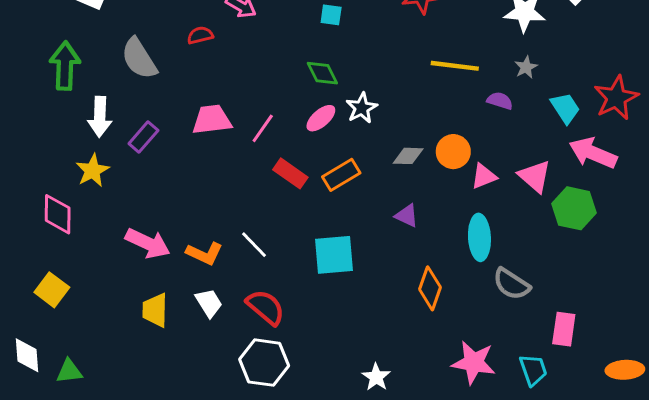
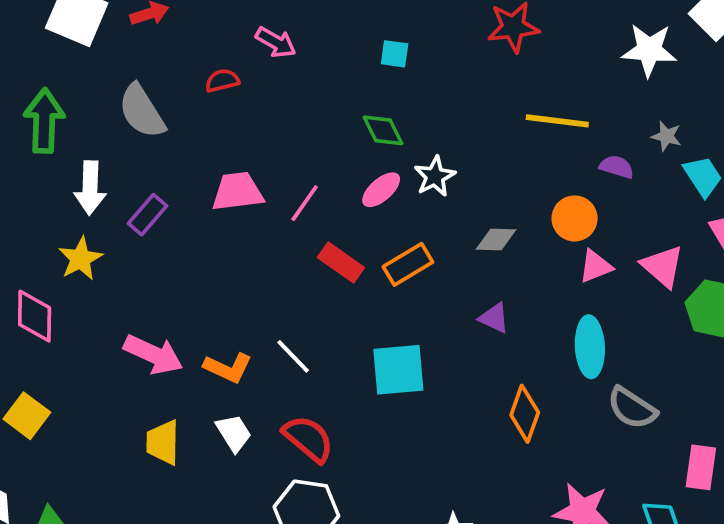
gray star: (526, 67) -> (666, 136), moved, turned -30
orange circle: (453, 152) -> (575, 218), moved

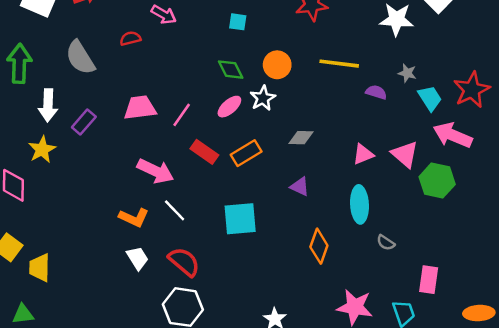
orange circle: (575, 218) -> (277, 65), moved
pink arrow: (153, 354) -> (155, 171), moved
gray semicircle: (632, 408) -> (386, 243), size x0.6
yellow trapezoid: (163, 442) -> (40, 268), moved

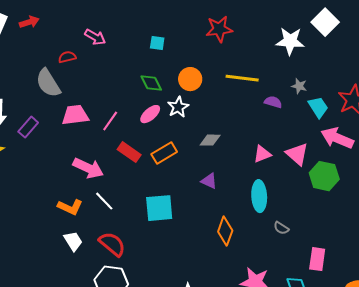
gray semicircle: (80, 58) -> (48, 83), moved

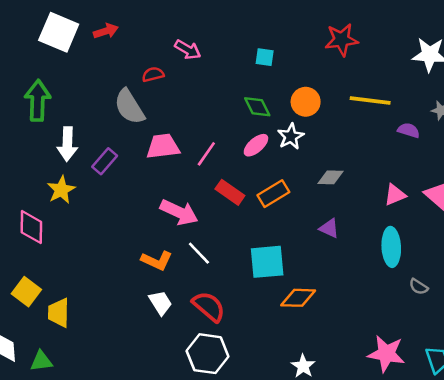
orange diamond: (225, 231) -> (298, 298), moved, turned 72

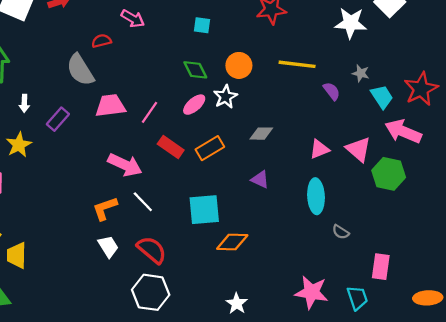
purple semicircle: (409, 130) -> (332, 91), turned 36
white arrow: (67, 144) -> (24, 103), size x0.6
orange L-shape: (157, 261) -> (105, 208), turned 136

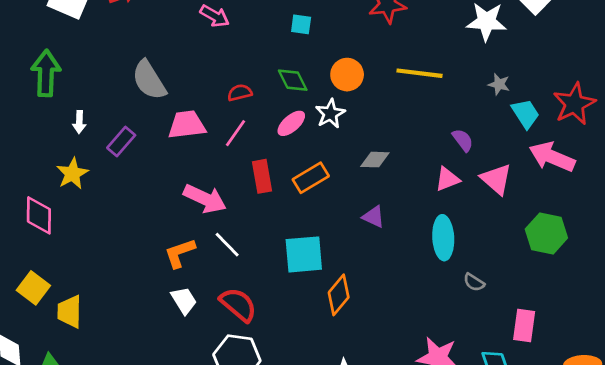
red semicircle: (101, 41) -> (240, 93), moved
purple semicircle: (332, 91) -> (463, 140), moved
red rectangle: (171, 147) -> (262, 176), turned 45
green hexagon: (389, 174) -> (546, 233), moved
orange diamond: (232, 242) -> (339, 295), turned -52

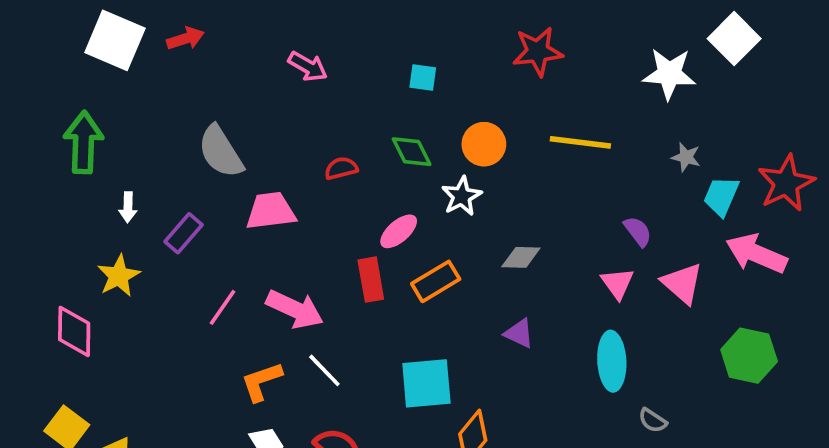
cyan trapezoid: (526, 114) -> (721, 196), turned -124
pink ellipse: (291, 123) -> (399, 231), moved
pink line: (236, 133) -> (222, 307), moved
pink triangle: (447, 179) -> (617, 283), turned -44

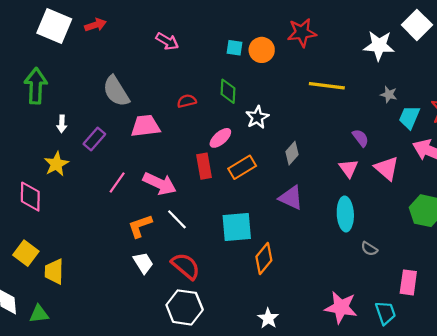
orange circle: (484, 144) -> (262, 50), moved
green diamond: (412, 152) -> (228, 91), turned 30
gray diamond: (521, 257) -> (292, 153), turned -50
purple triangle: (519, 333) -> (291, 198), size x1.4

